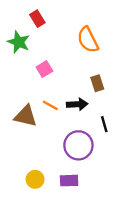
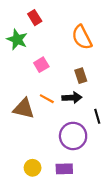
brown rectangle: (97, 83) -> (81, 76), moved

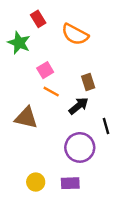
orange semicircle: (82, 37) -> (75, 34), moved, turned -35
black arrow: (72, 98) -> (79, 106), turned -36
orange line: (47, 99) -> (51, 92), moved

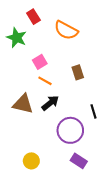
black arrow: (79, 106) -> (50, 103), moved
purple rectangle: (70, 183) -> (79, 161), moved, turned 35

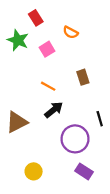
orange semicircle: (66, 30) -> (71, 32), size x0.6
pink square: (40, 62) -> (47, 49), moved
brown triangle: (23, 104) -> (17, 122), moved, turned -40

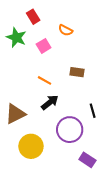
brown rectangle: (83, 77) -> (77, 72), turned -64
yellow circle: (34, 171) -> (31, 146), moved, size x1.5
purple rectangle: (84, 171) -> (87, 160), moved

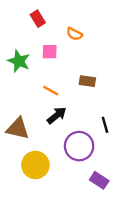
green star: (16, 38) -> (19, 61), moved
pink square: (44, 46) -> (50, 52), turned 32
brown triangle: (15, 114) -> (18, 128), turned 40

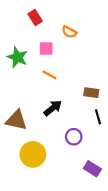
brown rectangle: (87, 81) -> (91, 93), moved
orange line: (51, 91) -> (49, 75), moved
purple circle: (79, 146) -> (74, 137), size x0.6

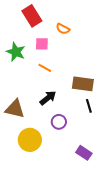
red rectangle: (35, 18) -> (32, 16), size x1.5
brown rectangle: (91, 93) -> (83, 84), size x1.5
purple circle: (74, 137) -> (59, 122), moved

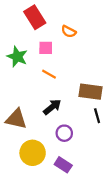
purple rectangle: (84, 153) -> (63, 165), moved

